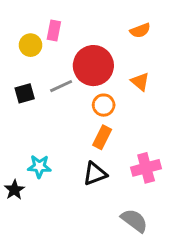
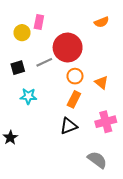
orange triangle: (140, 82) -> (101, 82), moved
cyan star: (39, 166) -> (28, 96), moved

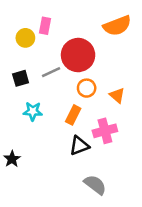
orange semicircle: (101, 22) -> (117, 26), size x1.6
orange rectangle: (74, 99) -> (73, 115), moved
pink cross: (106, 122) -> (105, 131), moved
gray semicircle: (97, 160) -> (95, 185), moved

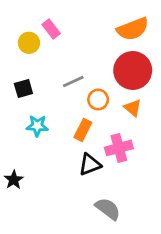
pink rectangle: (45, 26) -> (51, 29), turned -49
red circle: (78, 55) -> (133, 70), moved
gray line: (51, 72) -> (73, 82), moved

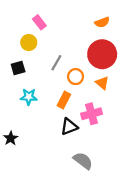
orange semicircle: (133, 29) -> (102, 22), size x0.6
yellow circle: (29, 43) -> (29, 43), moved
gray line: (73, 82) -> (56, 63), turned -35

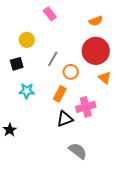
pink rectangle: (39, 22) -> (50, 14), moved
orange triangle: (102, 83) -> (105, 78), moved

